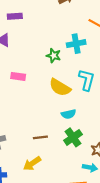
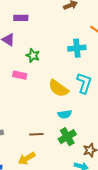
green star: (54, 56) -> (33, 55), moved

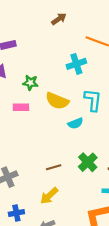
yellow semicircle: (58, 88) -> (57, 101), moved
cyan semicircle: (65, 114) -> (75, 123), moved

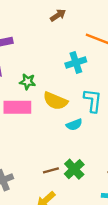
pink rectangle: (21, 107) -> (17, 107), size x1.6
green cross: (88, 162) -> (74, 169), moved

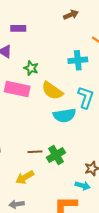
cyan semicircle: (74, 125) -> (64, 115), size x1.5

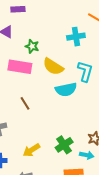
brown line: (35, 152) -> (25, 103), moved, turned 64
green cross: (56, 155) -> (64, 145), moved

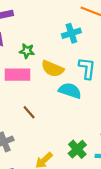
cyan semicircle: (66, 89) -> (70, 91), turned -140

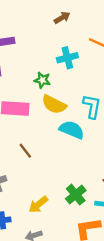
cyan cross: (71, 33) -> (67, 58), moved
green star: (27, 51) -> (42, 80), moved

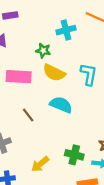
cyan semicircle: (72, 130) -> (61, 105), moved
green cross: (76, 195) -> (74, 155), turned -36

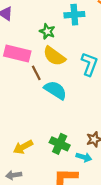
brown line: (28, 115) -> (36, 73), moved

